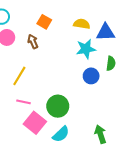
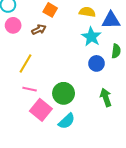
brown arrow: (33, 42) -> (39, 29), turned 88
cyan star: (86, 49) -> (91, 37), turned -30
green arrow: (100, 134) -> (106, 97), moved

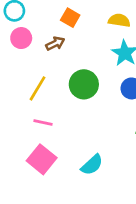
green circle: (64, 93) -> (84, 84), moved
pink square: (41, 110) -> (42, 159), moved

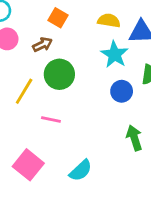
green circle: (84, 84) -> (59, 74), moved
pink line: (43, 122) -> (51, 120), moved

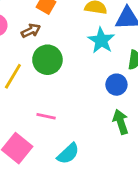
blue circle: (122, 91) -> (116, 85), moved
pink line: (51, 120) -> (46, 116), moved

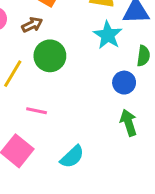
pink line: (46, 116) -> (37, 111), moved

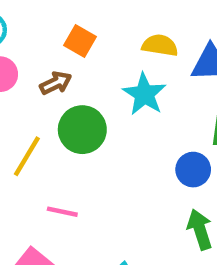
cyan star: (108, 35) -> (144, 94), moved

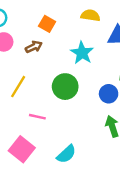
yellow semicircle: (160, 45) -> (90, 15), moved
green circle: (82, 130) -> (65, 87), moved

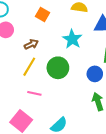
brown arrow: (34, 47) -> (31, 44), moved
yellow line: (18, 87) -> (29, 67), moved

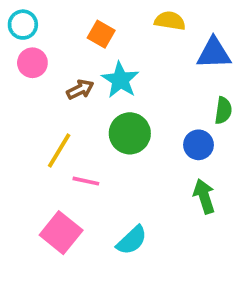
cyan star: (72, 39) -> (120, 80), moved
yellow line: (29, 67) -> (59, 151), moved

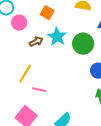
pink circle: (32, 63) -> (19, 23), moved
green circle: (130, 133) -> (83, 44), moved

